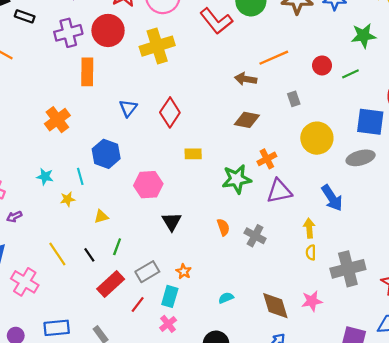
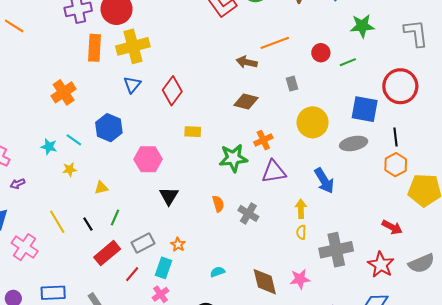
yellow cross: (157, 46) -> (133, 46), moved
cyan line: (80, 176) -> (74, 140), moved, turned -42

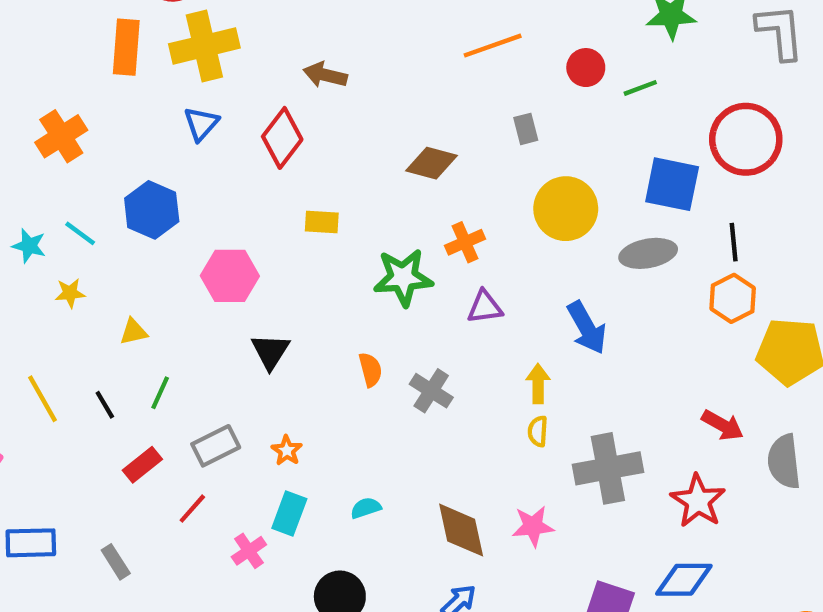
brown arrow: (247, 62) -> (325, 75), moved
purple triangle: (274, 172) -> (485, 307), size x0.7
red rectangle: (107, 253) -> (142, 465), size x0.7
gray semicircle: (421, 263) -> (784, 462), moved, turned 105
cyan rectangle: (163, 268) -> (289, 514), moved

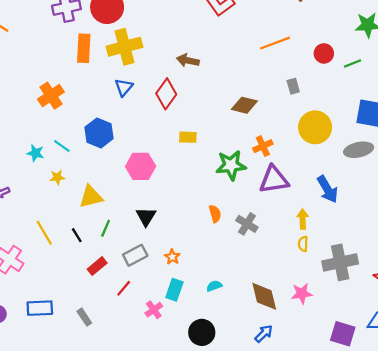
purple triangle: (485, 307) -> (274, 180), size x1.6
yellow triangle: (133, 332) -> (91, 197), size x1.6
black triangle: (270, 351) -> (146, 217), moved

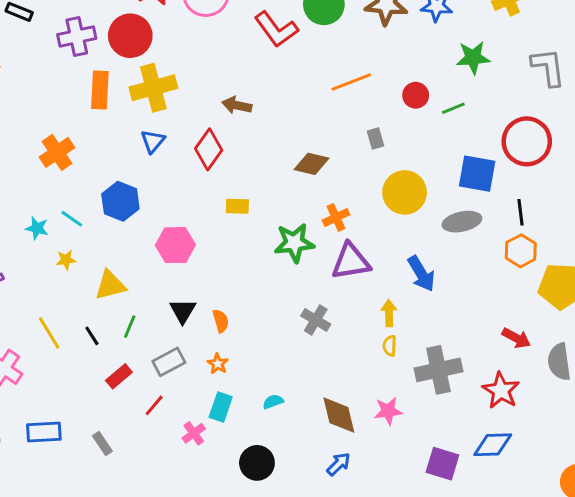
orange semicircle: (215, 214) -> (221, 321), moved

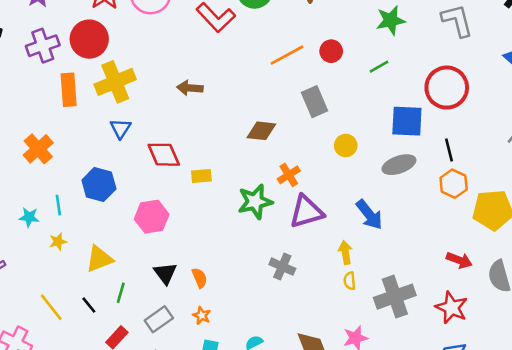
red circle: (416, 95) -> (331, 51), moved
gray rectangle: (376, 139) -> (315, 102), size x1.6
red diamond: (209, 149) -> (164, 155), moved, turned -52
yellow circle: (405, 192) -> (346, 146), size x0.6
cyan line: (72, 219) -> (58, 205), turned 54

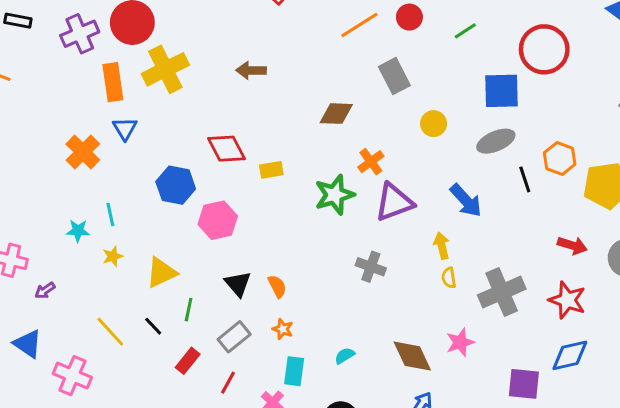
blue triangle: (120, 129) -> (125, 129), moved
black line: (449, 150) -> (525, 179), moved
blue hexagon: (99, 185) -> (176, 185), moved

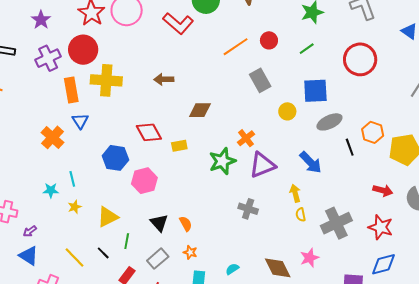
yellow cross: (165, 69) -> (106, 80), turned 32
blue square: (501, 91) -> (315, 91), moved
brown diamond: (336, 114) -> (200, 110), moved
blue triangle: (28, 344) -> (29, 256), moved

